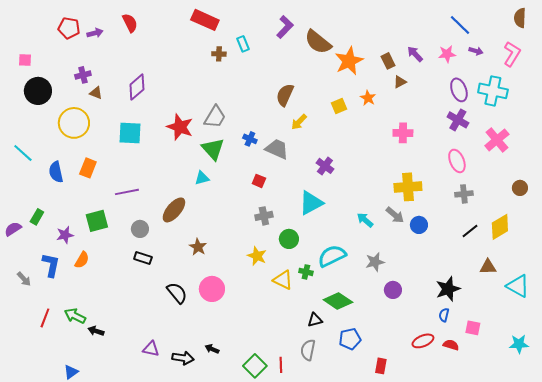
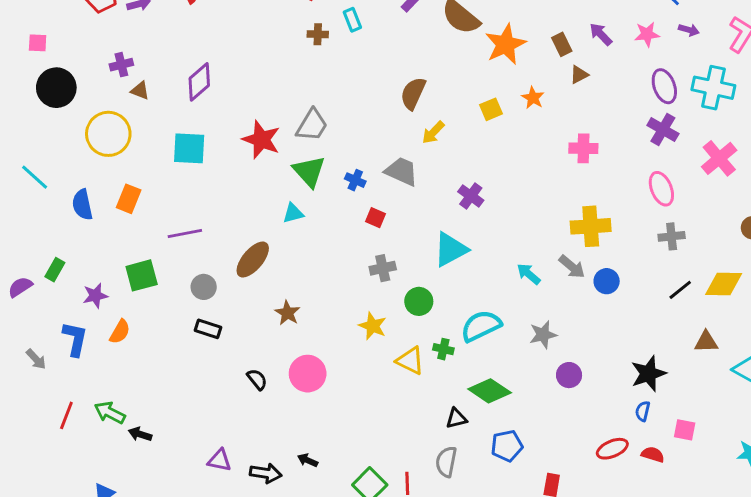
blue cross: (250, 139) -> (355, 180), moved
yellow diamond: (500, 227) -> (724, 284), turned 32
black semicircle: (177, 293) -> (257, 379), size x0.7

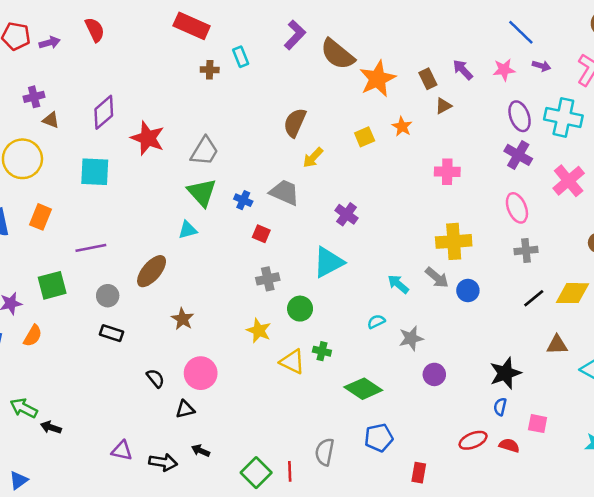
red star: (261, 140) -> (148, 138), moved
cyan semicircle: (481, 326) -> (376, 322), moved, size x0.5
black triangle: (456, 418) -> (185, 409), moved

